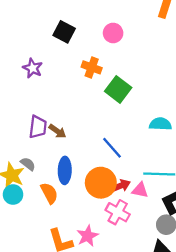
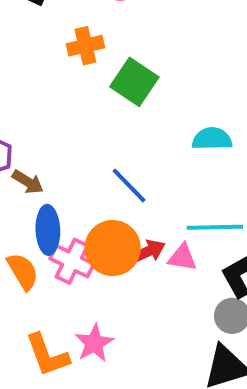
orange cross: (92, 67) -> (85, 46), turned -30
brown arrow: (57, 131) -> (28, 182), moved
pink cross: (118, 212) -> (72, 261), moved

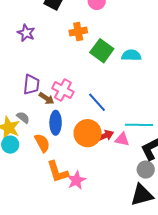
cyan semicircle: (212, 139) -> (131, 55), moved
pink cross: (72, 261) -> (63, 90), moved
orange L-shape: (47, 355) -> (58, 172), moved

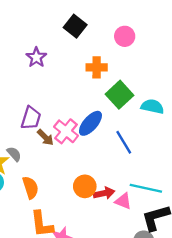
blue line: (97, 102) -> (124, 142), moved
blue ellipse: (56, 123) -> (90, 123), moved, turned 30
orange circle: (88, 133) -> (85, 186), size x0.7

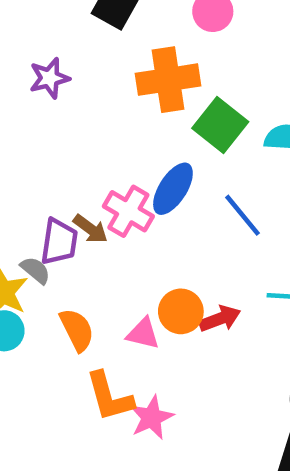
purple star: (36, 57) -> (49, 78), turned 30
orange cross: (97, 67) -> (168, 80), size x1.5
purple trapezoid: (31, 118) -> (59, 242), moved
pink triangle: (123, 201) -> (143, 334), moved

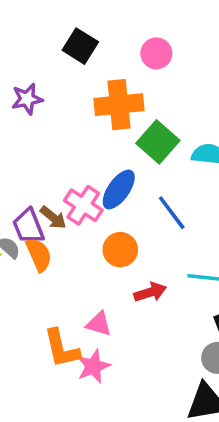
purple trapezoid: (59, 242) -> (28, 226), turned 147
orange circle: (181, 311) -> (120, 250), moved
orange semicircle: (77, 330) -> (39, 255), moved
pink triangle: (143, 334) -> (99, 324), moved

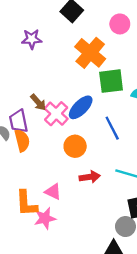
orange cross: (119, 105) -> (90, 53), turned 36
green square: (158, 142) -> (111, 81), turned 32
brown arrow: (53, 218) -> (38, 102), moved

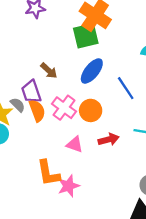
green square: (111, 81) -> (86, 36), moved
pink cross: (56, 114) -> (64, 108), moved
pink triangle: (53, 192) -> (75, 144), moved

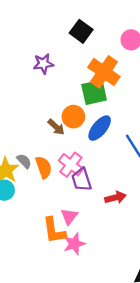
purple trapezoid: (31, 92) -> (82, 180), moved
orange circle: (91, 110) -> (73, 117), moved
pink triangle: (75, 144) -> (69, 216), moved, turned 48

